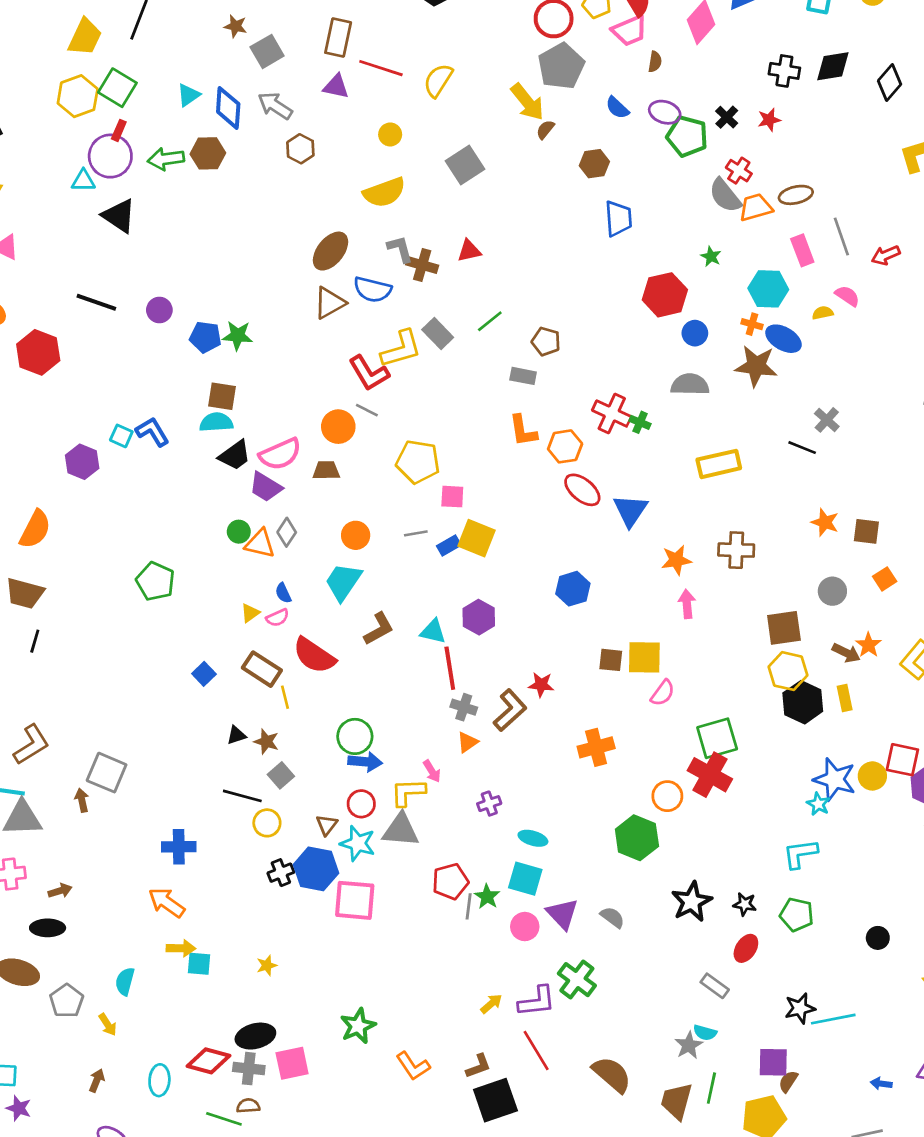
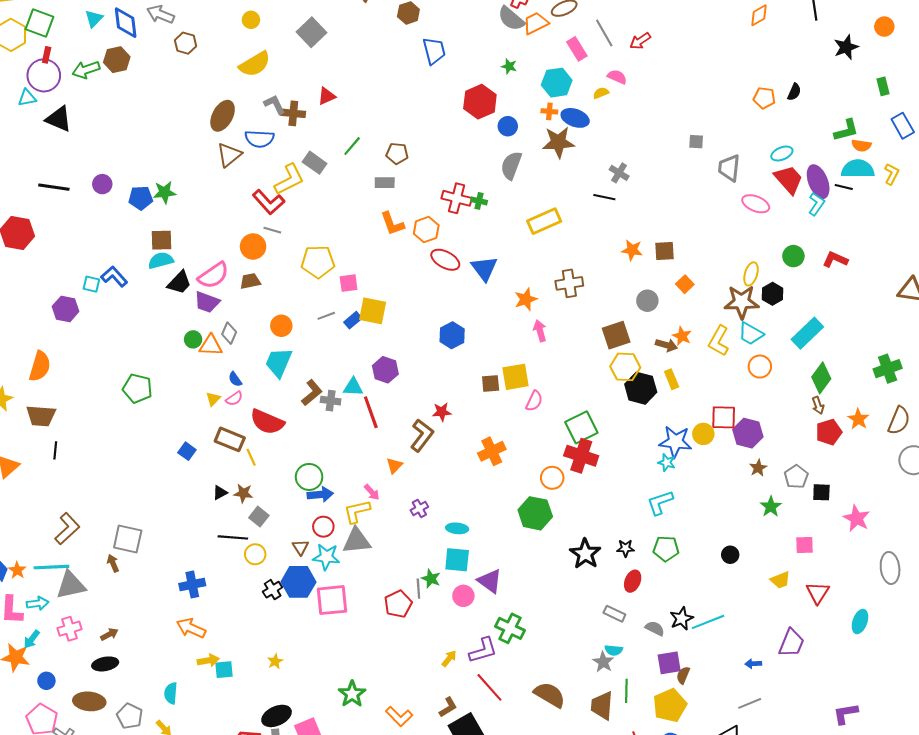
gray semicircle: (690, 384) -> (511, 165), turned -60
gray cross: (464, 707) -> (331, 401), moved
red pentagon: (450, 881) -> (398, 604), moved
gray semicircle: (612, 917) -> (655, 628), moved

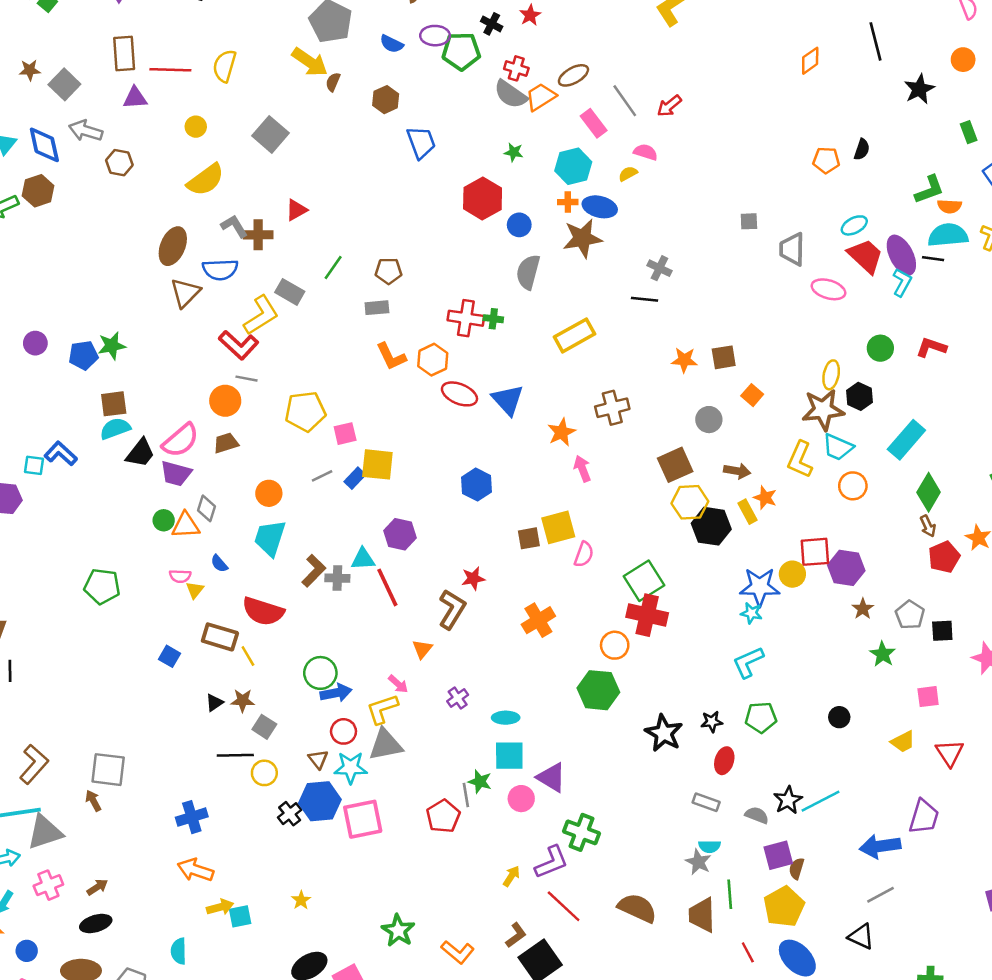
orange star: (682, 336) -> (765, 498), moved
pink semicircle: (234, 399) -> (180, 576), moved, turned 42
blue arrow: (753, 664) -> (880, 846), size x2.0

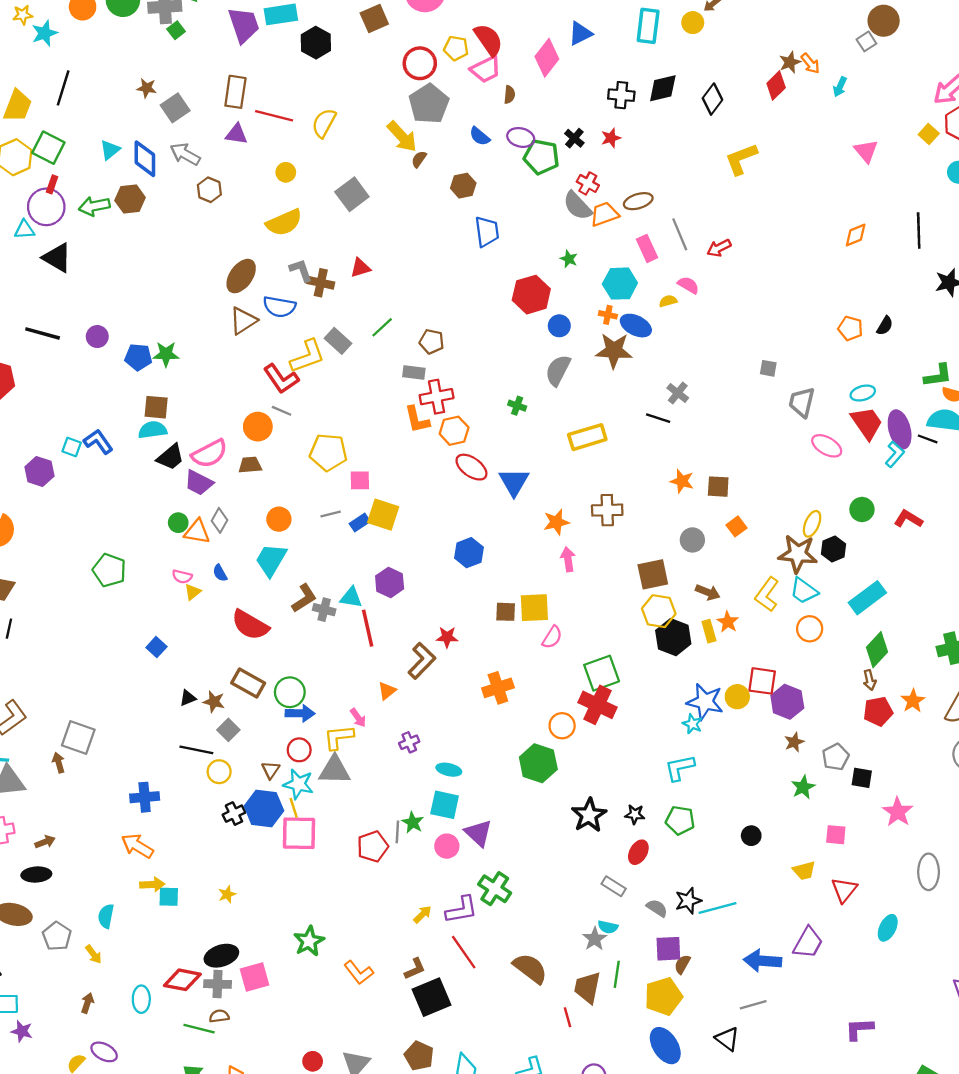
red cross: (466, 318) -> (437, 397), moved, turned -32
brown rectangle: (220, 637) -> (248, 683), moved
yellow line: (248, 656) -> (294, 808), moved
red line: (748, 952) -> (567, 1017), moved

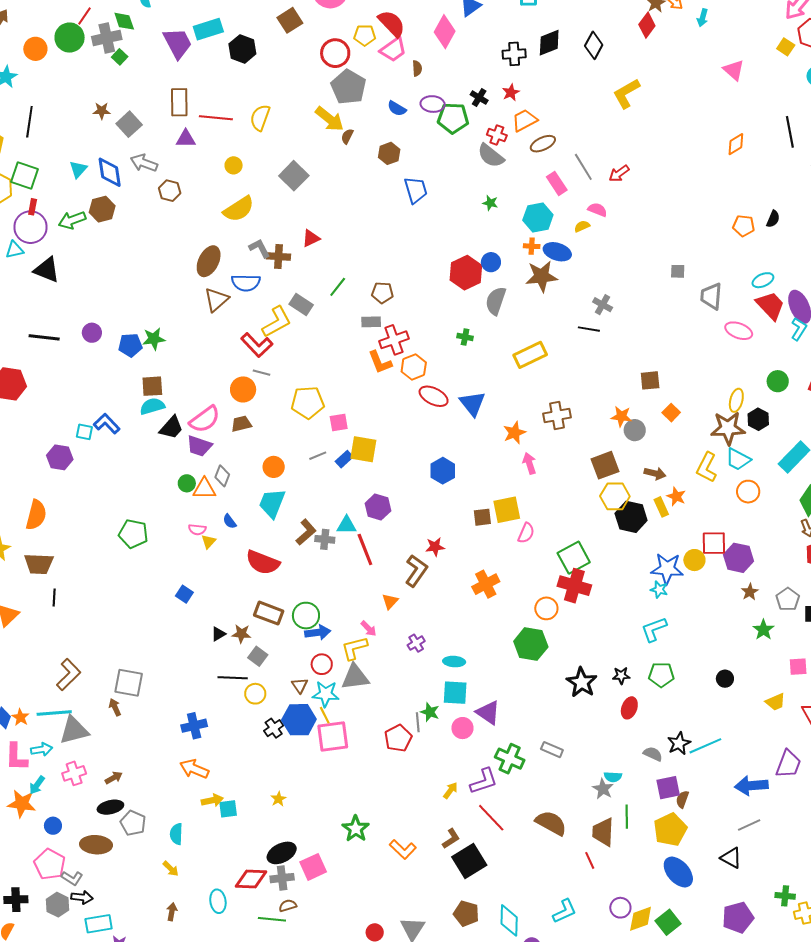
orange trapezoid: (604, 214) -> (525, 120), moved
red hexagon: (531, 295) -> (466, 273), moved
orange star: (682, 481) -> (621, 416), moved
gray rectangle: (614, 886) -> (552, 750), moved
gray pentagon: (57, 936) -> (133, 823), moved

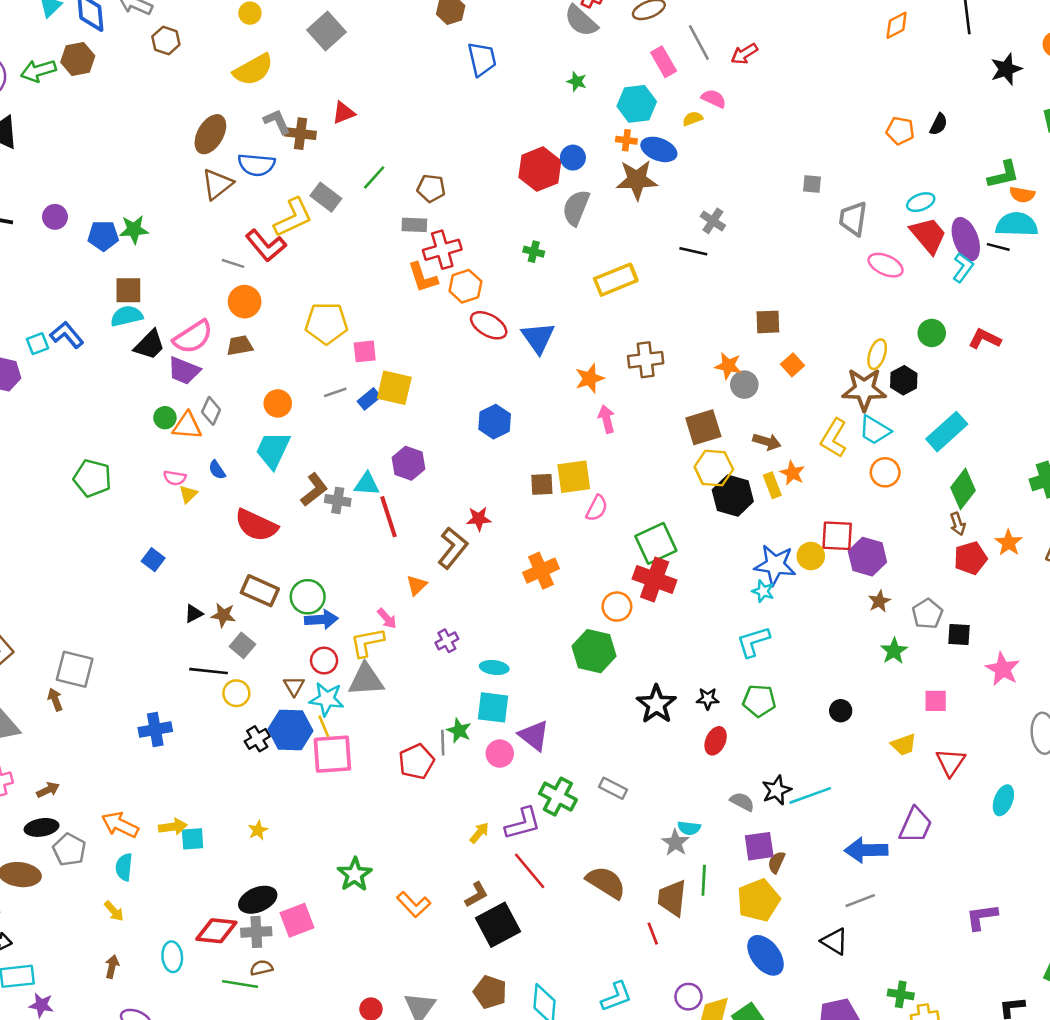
gray line: (262, 373) -> (233, 263), moved
cyan square: (84, 432) -> (38, 344), turned -36
orange arrow: (194, 769) -> (120, 825), moved

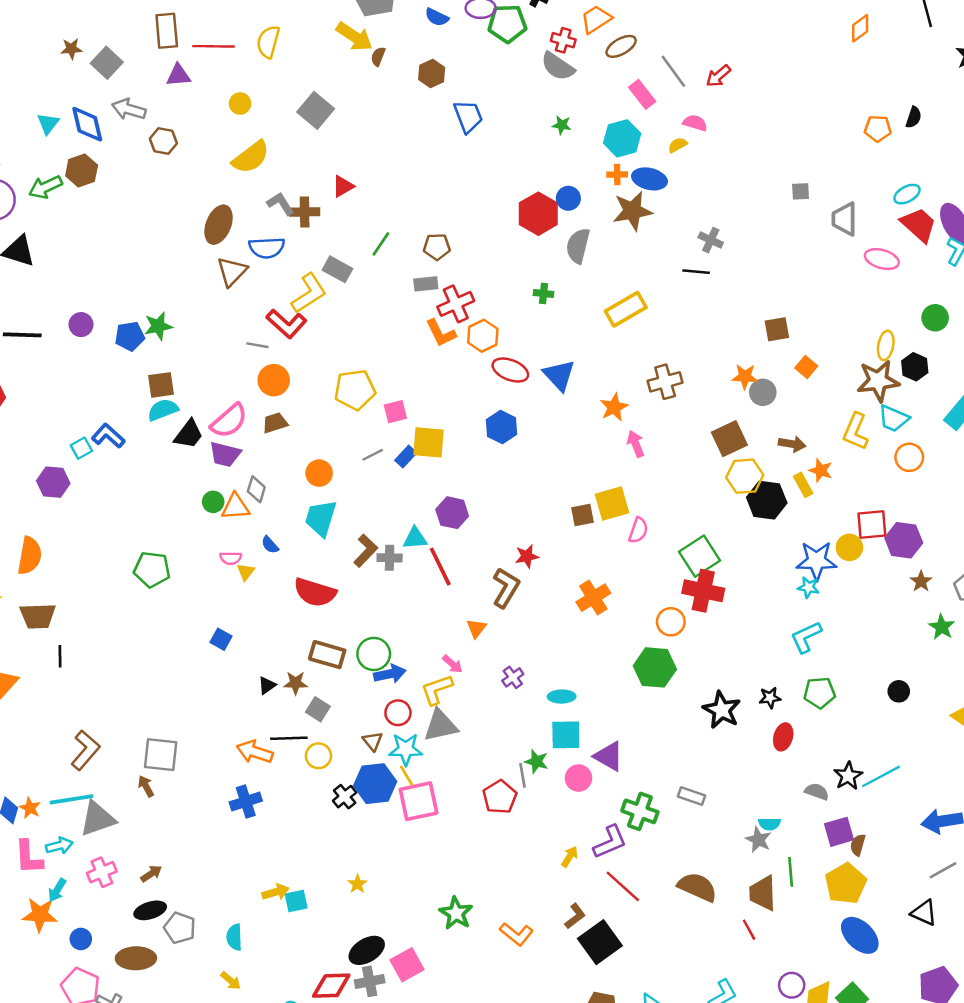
blue hexagon: (495, 422) -> (501, 427), moved
orange arrow: (120, 825) -> (255, 752), moved

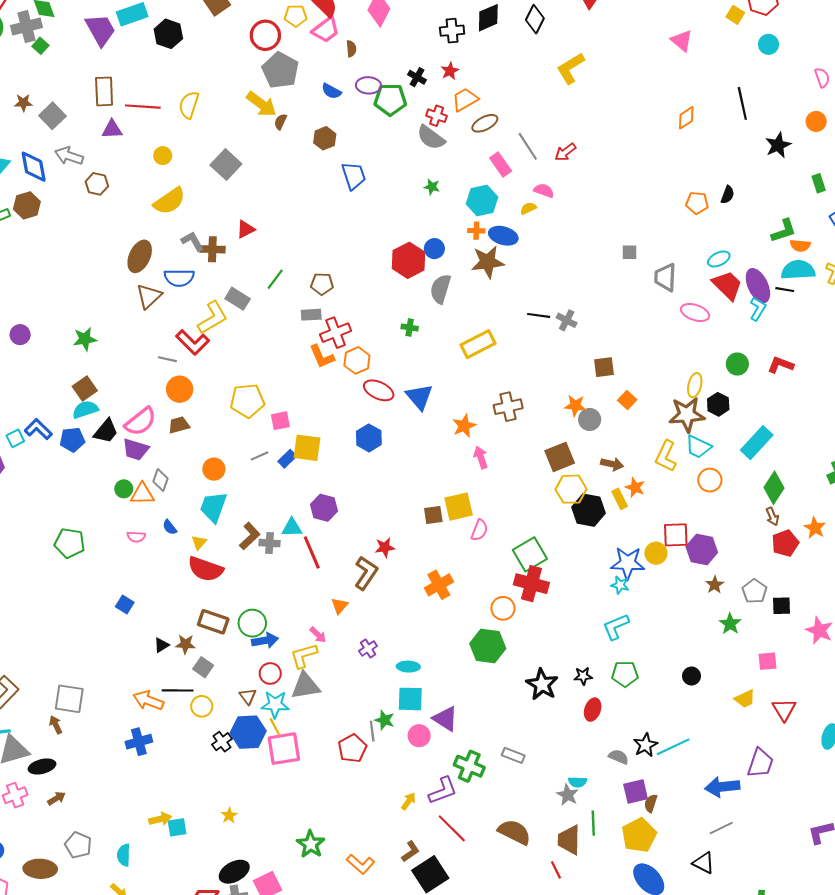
gray cross: (711, 240) -> (567, 320), moved
blue pentagon: (130, 336) -> (72, 440), moved
brown square: (161, 385) -> (85, 389), turned -30
yellow triangle: (246, 572) -> (199, 543), moved
black ellipse: (150, 910) -> (42, 766), moved

